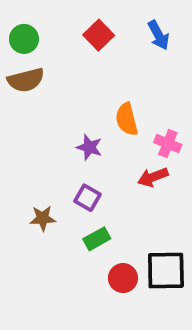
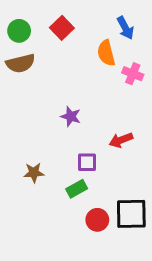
red square: (99, 35) -> (62, 28), moved
orange semicircle: (127, 119) -> (106, 53), moved
pink cross: (168, 144) -> (133, 74), moved
purple square: (87, 198) -> (87, 162), moved, turned -30

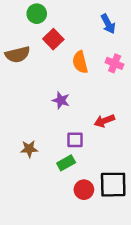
red square: (62, 28) -> (53, 39), moved
green circle: (19, 31) -> (37, 14), moved
orange semicircle: (106, 53) -> (80, 62), moved

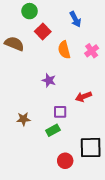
blue arrow: (108, 24) -> (75, 19), moved
brown semicircle: (18, 54) -> (14, 44), turned -144
pink cross: (115, 63) -> (92, 51), turned 32
red circle: (84, 190) -> (65, 161), moved

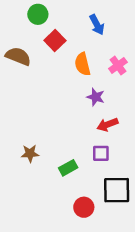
purple star: (49, 80) -> (96, 97), moved
purple square: (60, 112) -> (101, 153), moved

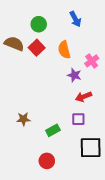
green circle: (38, 14) -> (39, 24), moved
red square: (55, 41) -> (37, 48), moved
pink cross: (118, 65) -> (92, 61), moved
red circle: (84, 207) -> (47, 161), moved

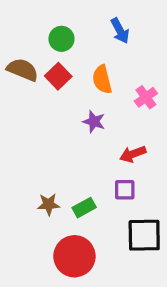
purple star: (74, 75) -> (94, 122), moved
brown star: (23, 119) -> (48, 204), moved
red circle: (47, 161) -> (74, 256), size x1.6

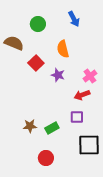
red square: (58, 76) -> (36, 63), moved
pink cross: (146, 97) -> (90, 76), moved
red circle: (74, 256) -> (46, 158), size x0.6

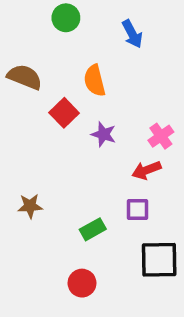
green circle: (38, 24) -> (66, 18), moved
orange semicircle: (63, 49) -> (95, 81), moved
brown star: (30, 126) -> (30, 206), moved

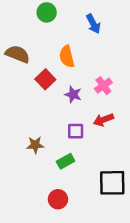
pink cross: (161, 136) -> (103, 86), moved
brown star: (30, 206) -> (35, 145), moved
purple square: (138, 210) -> (76, 131), moved

